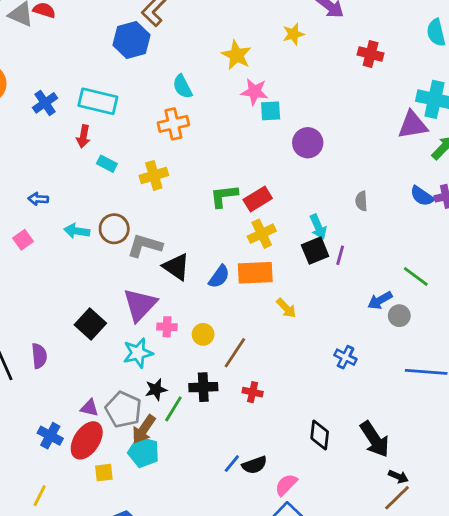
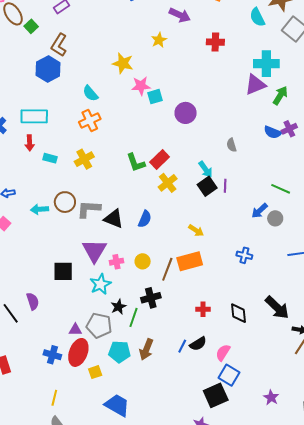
green L-shape: (224, 196) -> (136, 163), turned -90
orange rectangle: (255, 273) -> (190, 261), moved
black square: (90, 324) -> (63, 271), turned -30
red cross: (253, 392) -> (203, 309), moved
brown arrow: (144, 429) -> (146, 349), moved

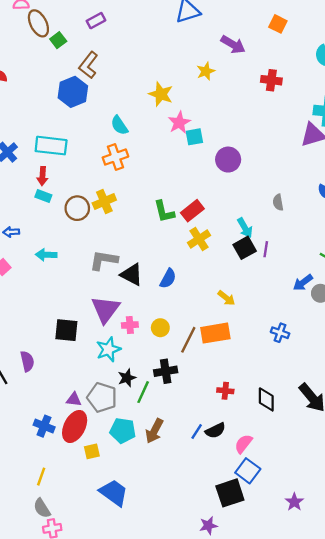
pink star: (141, 86) -> (179, 123), turned -30
cyan rectangle: (50, 158) -> (43, 196), moved
brown circle: (65, 202) -> (77, 208), moved

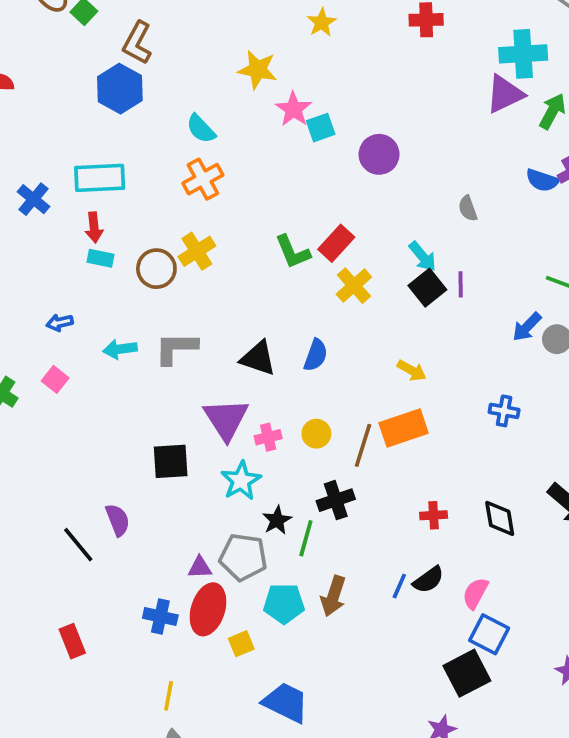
gray L-shape: (104, 260) -> (176, 348), moved

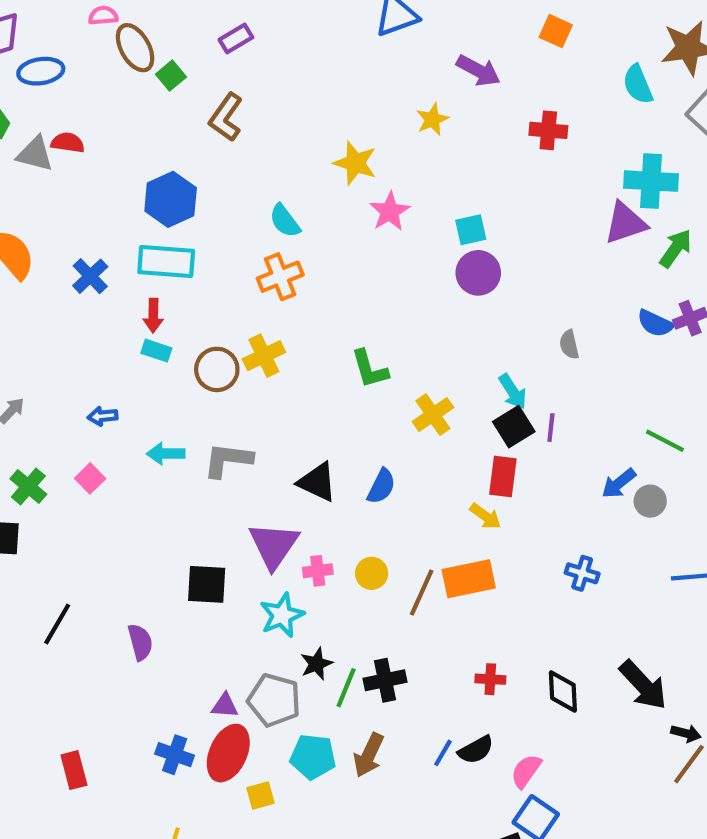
blue hexagon: (120, 89) -> (171, 199), moved
cyan square: (321, 128) -> (471, 230), moved
red rectangle: (336, 243) -> (503, 477), moved, turned -42
black cross: (336, 500) -> (385, 680), moved
black line: (78, 545) -> (57, 624), moved, turned 63

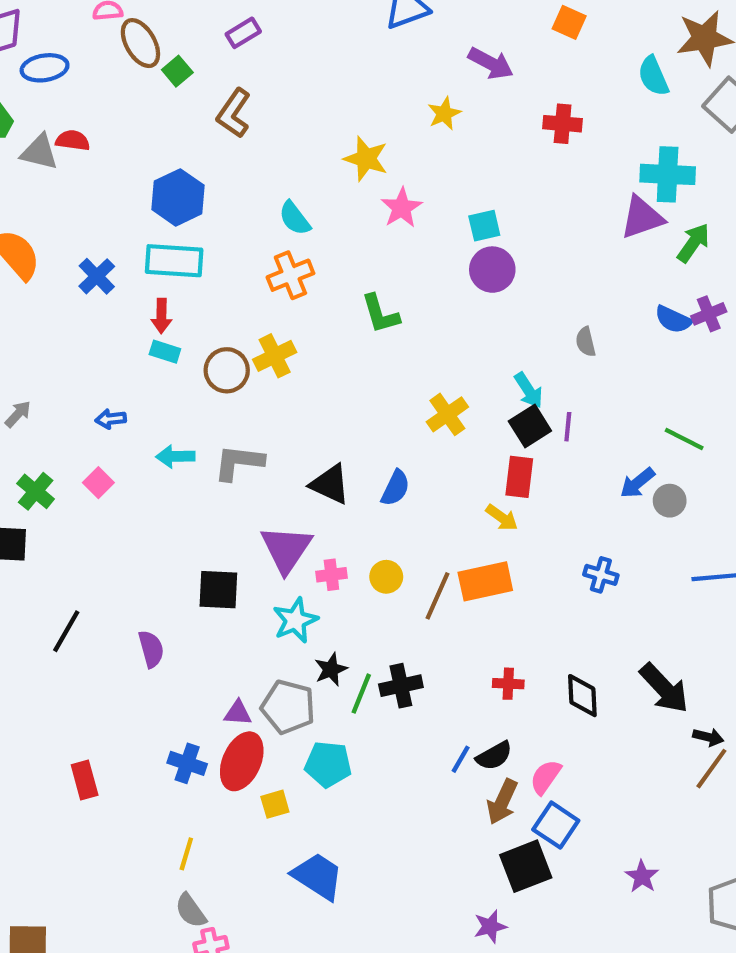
green L-shape: (370, 369) -> (380, 314), moved
brown arrow: (369, 755) -> (502, 802), moved

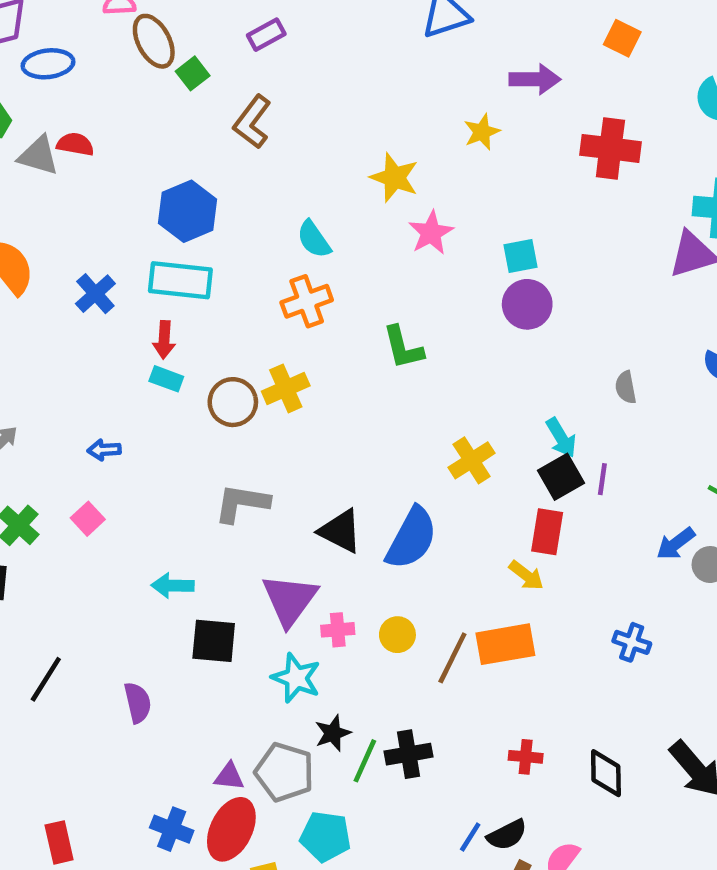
purple arrow: (491, 63) -> (535, 79), turned -30
red cross: (563, 124) -> (610, 148), size x1.4
cyan arrow: (175, 456) -> (172, 586), moved
blue semicircle: (395, 488) -> (412, 538), size x1.6
cyan star: (295, 620) -> (296, 678), turned -30

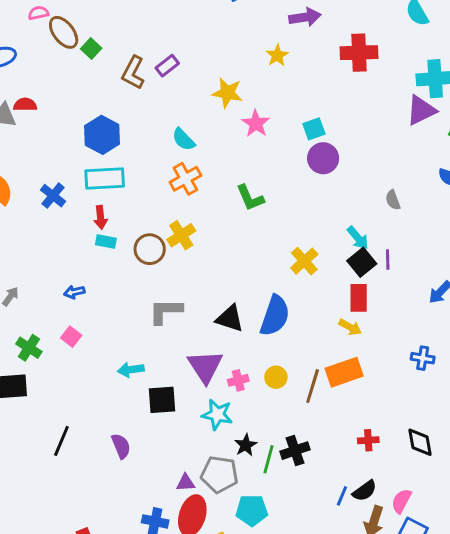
purple rectangle: (266, 35) -> (167, 66), moved

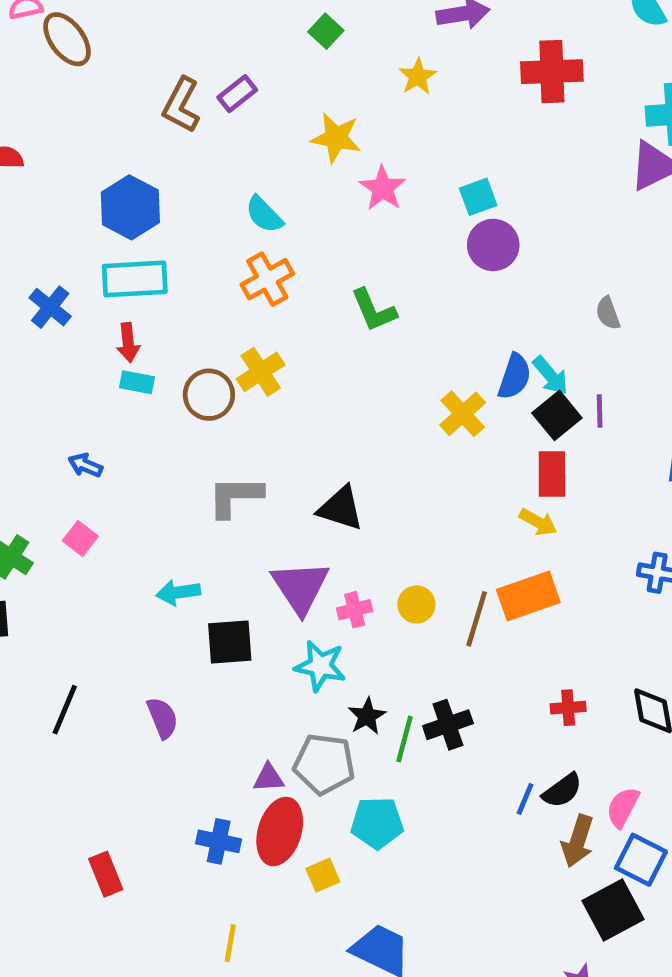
green square: (91, 49) -> (326, 31), moved
blue arrow: (74, 292) -> (85, 465), turned 36
blue semicircle: (275, 316) -> (514, 376), moved, size x0.7

